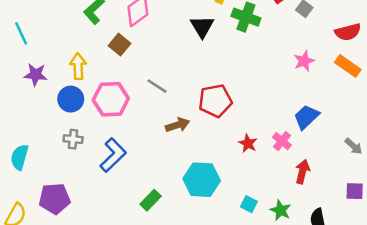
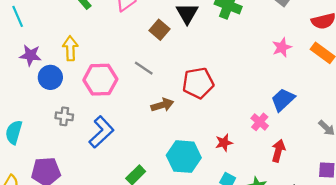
brown square: (120, 45) -> (159, 30), moved
blue circle: (71, 99) -> (50, 77), moved
red star: (248, 143) -> (224, 143), moved, turned 30

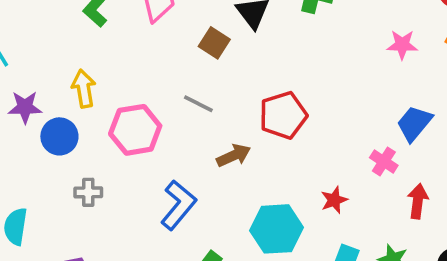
pink star: (282, 47) -> (402, 45), turned 30
blue L-shape: (101, 132) -> (178, 205), moved

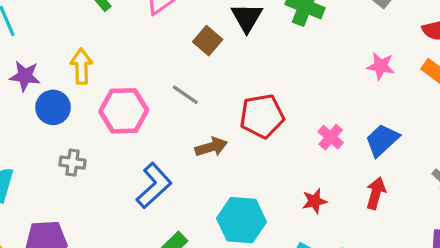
pink cross: (384, 161) -> (331, 137), moved
red star: (334, 200) -> (314, 201), moved
red arrow: (418, 201) -> (376, 193), moved

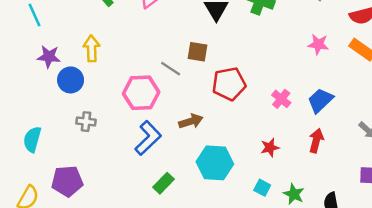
brown square: (208, 41) -> (198, 52), moved, turned -30
pink hexagon: (124, 111) -> (141, 93), moved
brown arrow: (211, 147) -> (191, 121), moved

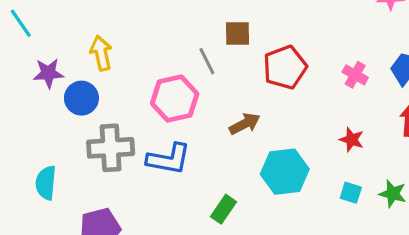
gray line: (171, 69) -> (207, 61), turned 40
gray cross: (86, 122) -> (111, 148), size x1.8
blue L-shape: (148, 138) -> (169, 159), moved, turned 64
red star: (270, 148) -> (352, 140), turned -30

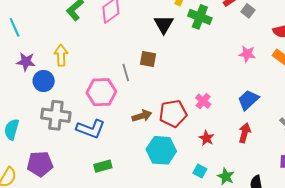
red pentagon: (285, 67) -> (173, 113), moved
pink cross: (355, 75) -> (203, 101), moved
green rectangle: (224, 209) -> (103, 166), moved, turned 30

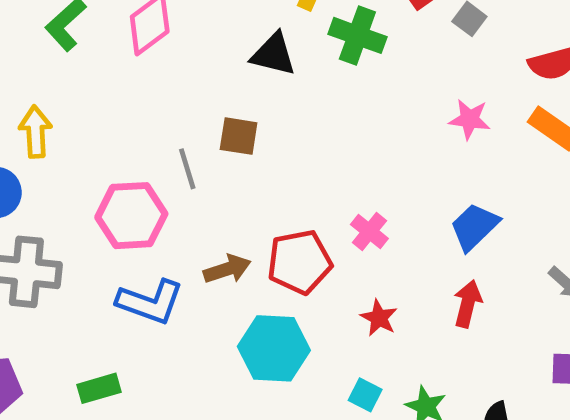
black triangle: (164, 24) -> (273, 54), turned -45
blue L-shape: (91, 129) -> (150, 302), moved
green rectangle: (103, 166) -> (99, 388), moved

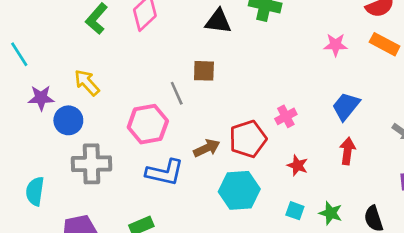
yellow arrow: (35, 132) -> (87, 83), turned -32
pink cross: (369, 232) -> (286, 116), turned 30

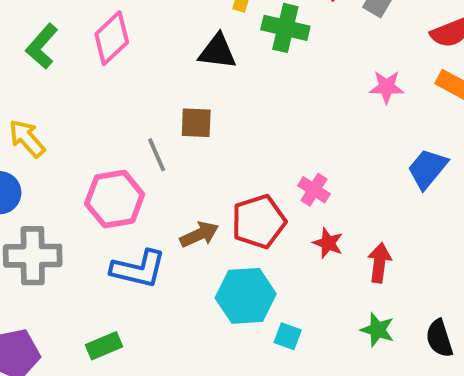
blue trapezoid: (346, 106) -> (428, 169), moved
pink cross: (286, 116) -> (314, 190), turned -30
red arrow: (347, 151) -> (379, 263), moved
red star: (297, 165) -> (328, 243), moved
cyan square: (295, 211) -> (288, 336), moved

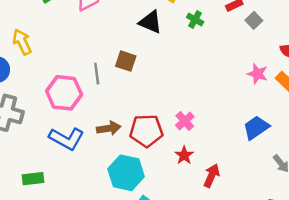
green cross: (285, 28) -> (195, 20), size x0.6
pink star: (387, 87) -> (257, 74), moved

